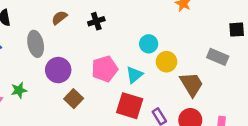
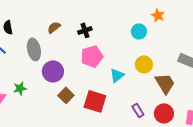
cyan circle: (149, 44) -> (139, 31), moved
pink pentagon: (105, 69) -> (92, 56), moved
red square: (130, 106) -> (95, 101), moved

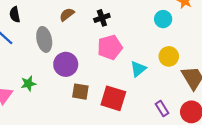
brown square: (66, 95) -> (80, 92), turned -35

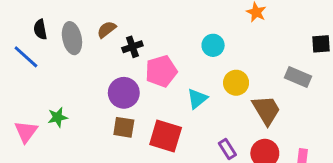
black cross: (102, 18) -> (132, 47), moved
cyan circle: (163, 19) -> (213, 45), moved
gray ellipse: (44, 39) -> (72, 38), moved
purple circle: (66, 64) -> (124, 93), moved

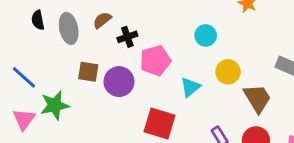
blue line: (26, 57) -> (24, 77), moved
green star: (58, 117) -> (55, 105), size x1.5
brown square: (124, 127) -> (88, 72), moved

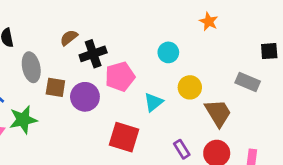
gray ellipse: (69, 28) -> (31, 67), moved
black cross: (127, 37) -> (93, 54), size x1.4

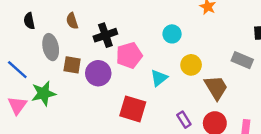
brown semicircle: (69, 38) -> (72, 21), moved, turned -70

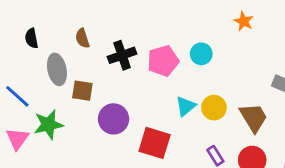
pink pentagon: (129, 55) -> (163, 61), moved
yellow circle: (191, 65) -> (214, 108), moved
purple circle: (98, 73) -> (114, 119), moved

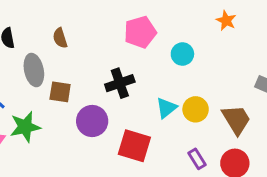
black cross: (122, 55) -> (120, 83), moved
pink pentagon: (163, 61) -> (140, 32), moved

